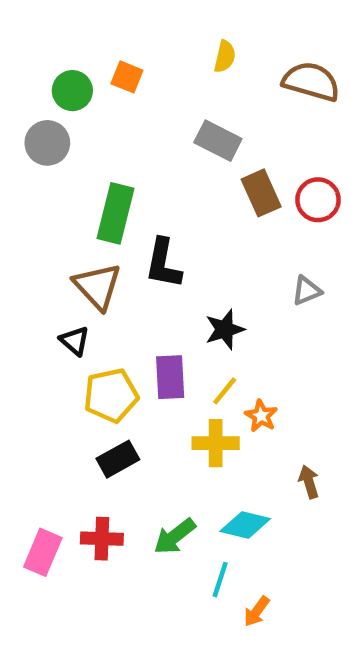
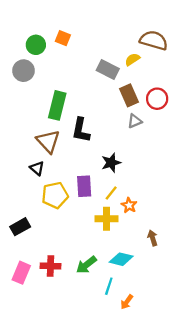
yellow semicircle: (225, 56) -> (132, 59), moved, turned -136
gray triangle: (307, 291) -> (135, 121), moved
black rectangle: (118, 459) -> (20, 227), moved

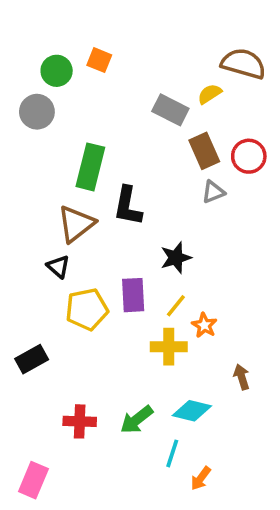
brown triangle: (48, 141) -> (76, 224), turned 35
pink rectangle: (21, 273) -> (33, 480), moved

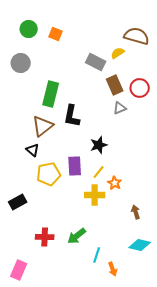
green circle: (57, 71) -> (29, 29), moved
cyan diamond: (192, 411) -> (140, 245), moved
orange arrow: (201, 478) -> (113, 269), turned -56

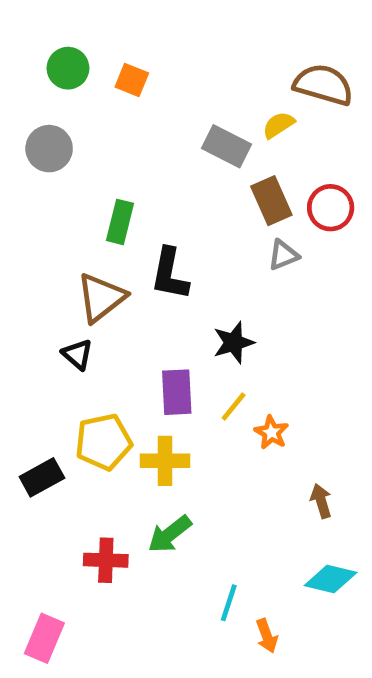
green rectangle: (51, 94) -> (120, 222), size x0.7
yellow pentagon: (49, 174) -> (103, 442), moved
yellow cross: (95, 195) -> (165, 461), moved
green arrow: (77, 236) -> (170, 534), moved

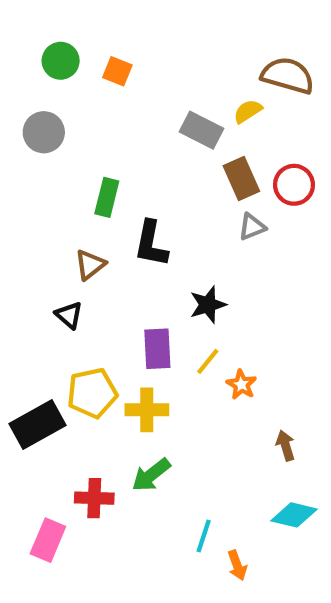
brown triangle: (101, 298) -> (90, 265), size x0.7
black rectangle: (42, 477) -> (37, 425), size x1.4
pink rectangle: (44, 638) -> (48, 540), moved

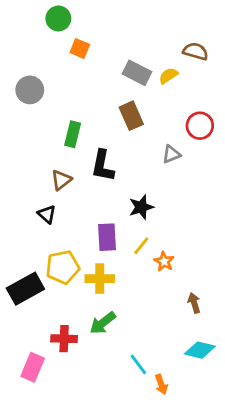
green circle: (61, 61) -> (58, 18), moved
brown semicircle: (288, 75) -> (196, 51), size x0.7
gray rectangle: (201, 130) -> (137, 73), moved
brown rectangle: (241, 178) -> (131, 116), moved
cyan line: (204, 536) -> (138, 364), turned -55

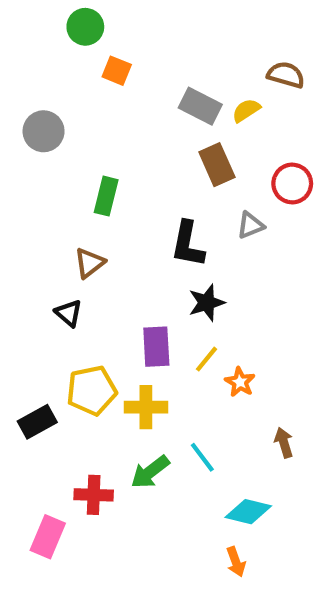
brown rectangle: (131, 116) -> (217, 165), moved
black L-shape: (103, 166) -> (188, 244), moved
black rectangle: (25, 289) -> (37, 422), size x0.7
cyan diamond: (200, 350) -> (248, 512), moved
cyan line: (138, 364) -> (202, 457), moved

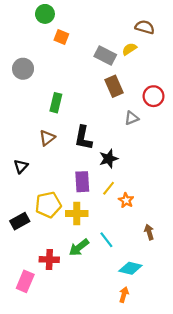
brown semicircle: (286, 75) -> (145, 27), moved
yellow semicircle: (246, 110) -> (129, 49), moved
black L-shape: (188, 244) -> (83, 138), moved
black triangle: (69, 313) -> (21, 166), moved, turned 32
orange arrow: (236, 562) -> (124, 295), turned -144

